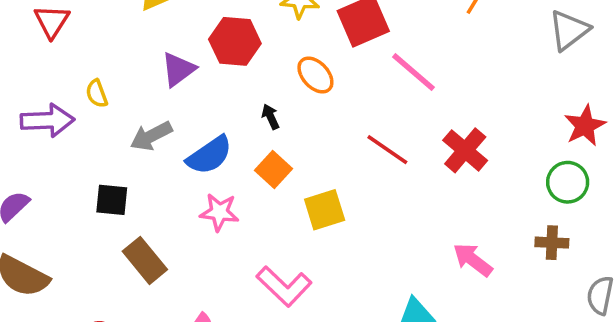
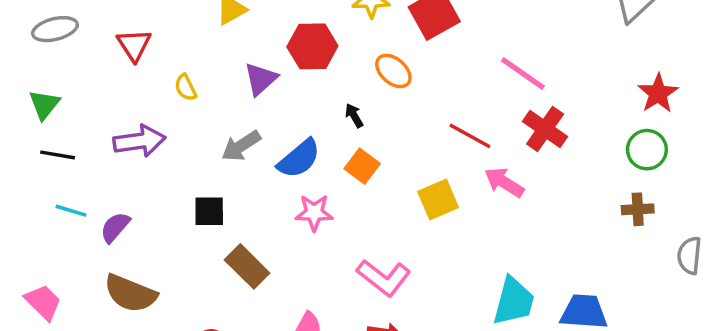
pink line: (414, 72) -> (523, 74), moved
yellow semicircle: (97, 94) -> (186, 88), moved
yellow square: (325, 210) -> (438, 199), moved
pink arrow: (473, 260) -> (504, 182), moved

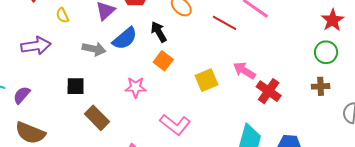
black arrow: (354, 116) -> (159, 32), size x1.5
red cross: (545, 129) -> (269, 91), moved
red line: (470, 136) -> (225, 23), moved
gray arrow: (241, 146) -> (94, 49), turned -135
blue semicircle: (299, 159) -> (125, 38), moved

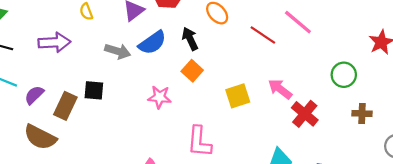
green circle: (326, 52) -> (344, 75), moved
brown rectangle: (97, 118) -> (65, 106), moved, turned 65
pink L-shape: (175, 125) -> (199, 142), turned 52

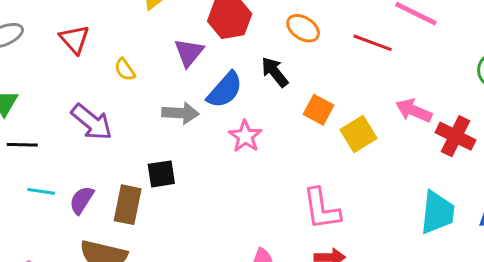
purple arrow: (54, 42) -> (92, 122), turned 56
orange square: (192, 71) -> (319, 110), moved
pink star: (160, 97) -> (245, 136), moved, turned -30

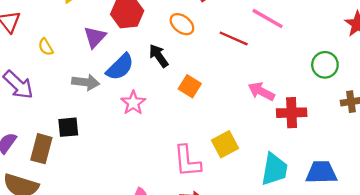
yellow square: (359, 134) -> (225, 144), moved
red cross: (456, 136) -> (292, 113), turned -32

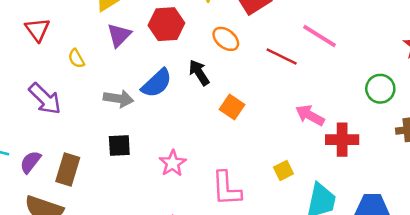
purple triangle: (95, 37) -> (119, 35), moved
pink star: (133, 103) -> (173, 163), moved
black square: (68, 127) -> (119, 145), moved
yellow square: (225, 144) -> (283, 170), moved, size x0.7

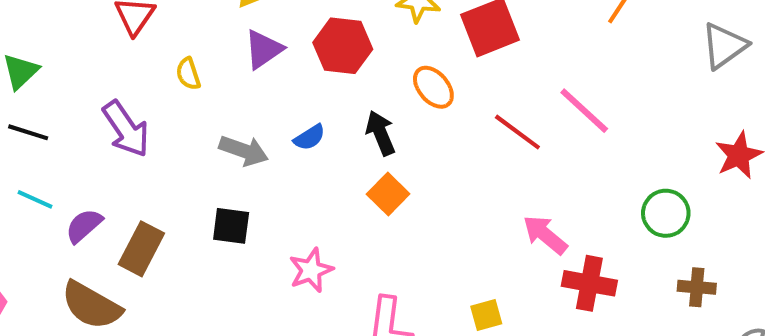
blue semicircle: (157, 83) -> (310, 137), size x0.6
orange square: (232, 107) -> (388, 194), moved

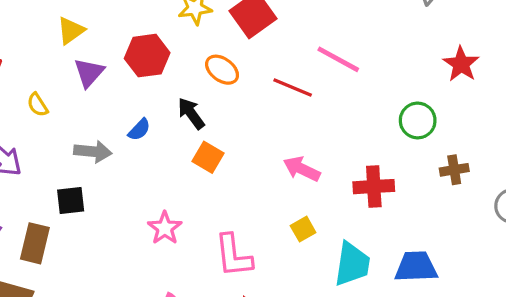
black square: (231, 226) -> (71, 201), moved
pink arrow: (545, 235) -> (302, 169), moved

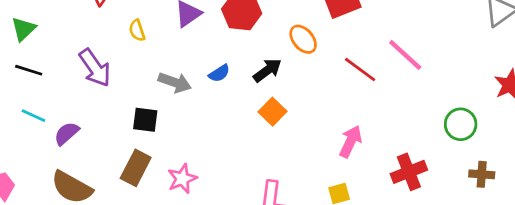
black arrow: (191, 113) -> (267, 70), turned 76
pink arrow: (302, 169) -> (351, 141), turned 76
red cross: (374, 187) -> (409, 172), turned -32
pink star: (165, 228) -> (182, 179), moved
brown rectangle: (35, 243) -> (136, 168), moved

